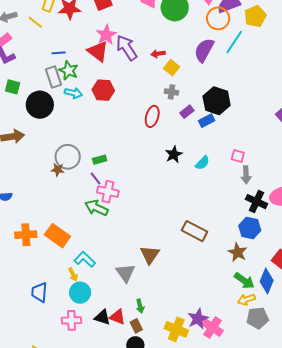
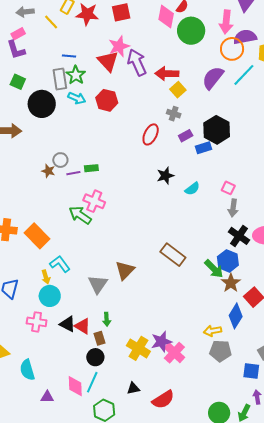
red arrow: (158, 54) -> (167, 74), size x1.6
gray circle: (68, 157) -> (60, 160), size x0.6
purple line: (96, 179) -> (73, 173), moved, turned -72
brown star: (238, 252) -> (231, 283), moved
green arrow: (244, 281) -> (214, 269), moved

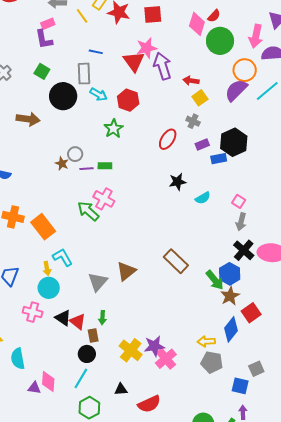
orange circle: (232, 49) -> (245, 70), moved
red arrow: (167, 74) -> (191, 81), size x0.7
green star: (76, 75) -> (114, 129), moved
pink diamond: (75, 386) -> (48, 381), moved

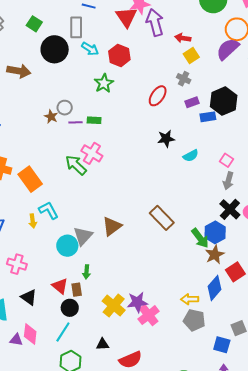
cyan circle: (49, 288) -> (67, 246), moved
black triangle: (63, 318) -> (29, 297), moved
red triangle: (78, 322) -> (60, 286), moved

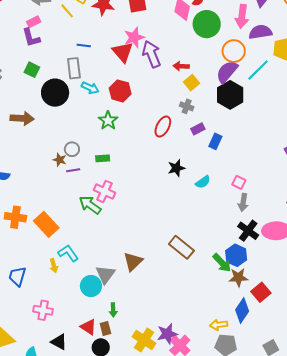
black hexagon: (224, 101) -> (230, 95), moved
blue rectangle: (208, 117) -> (215, 141), turned -49
purple line: (75, 122) -> (73, 170), moved
brown star: (215, 255) -> (238, 277), turned 30

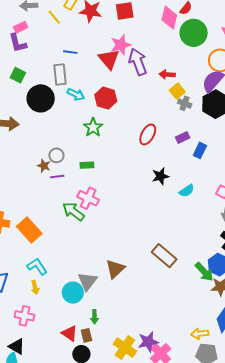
gray cross: (187, 106) -> (185, 103), moved
cyan L-shape: (68, 253) -> (37, 267), moved
yellow arrow: (54, 266) -> (35, 287), moved
black triangle: (59, 342) -> (17, 346), moved

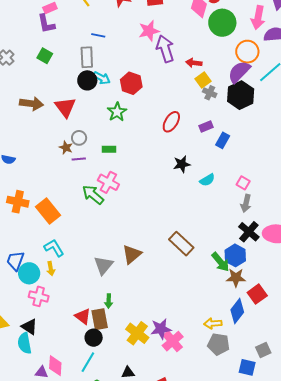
red triangle: (109, 59) -> (65, 107), moved
black circle: (41, 98) -> (87, 80), moved, size x0.7
cyan circle: (73, 293) -> (29, 273), moved
brown rectangle: (86, 335) -> (100, 319), size x1.5

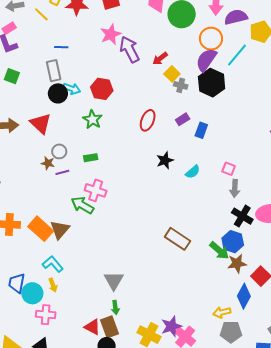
red arrow: (194, 63) -> (160, 59), turned -35
brown triangle: (132, 254) -> (60, 230), moved
gray triangle: (103, 265) -> (114, 281), moved

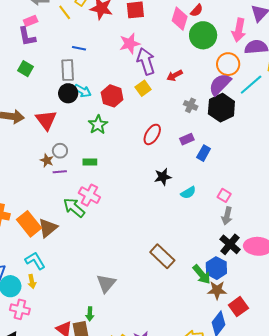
yellow square: (172, 74) -> (143, 88), moved
gray triangle: (114, 281) -> (106, 283), moved

